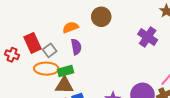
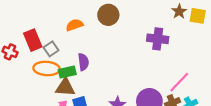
purple cross: (148, 37) -> (158, 39), turned -30
purple semicircle: (76, 47) -> (83, 62), moved

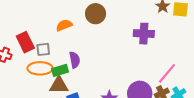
gray square: (51, 49) -> (43, 49), turned 32

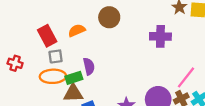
red rectangle: (25, 42) -> (47, 36), moved

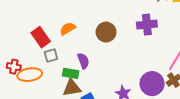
brown circle: (109, 17) -> (106, 32), moved
orange ellipse: (53, 76) -> (30, 75), moved
green rectangle: (74, 78) -> (71, 73), turned 35

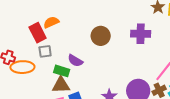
orange semicircle: (68, 29) -> (51, 22), moved
purple semicircle: (83, 61) -> (75, 61), turned 133

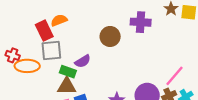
purple cross: (141, 34) -> (141, 22), moved
gray square: (45, 51) -> (51, 51), size x1.5
purple semicircle: (75, 61) -> (83, 61), turned -63

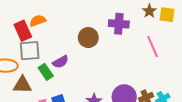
green rectangle: (68, 72) -> (46, 72), turned 35
pink line: (174, 76) -> (153, 47), moved, turned -65
brown triangle: (67, 86) -> (22, 85), moved

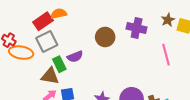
red rectangle: (23, 31) -> (43, 21), turned 72
gray square: (30, 51) -> (47, 41), turned -30
brown triangle: (22, 85) -> (50, 76), moved

